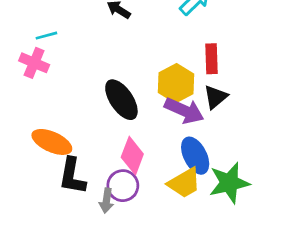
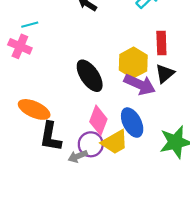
blue ellipse: (195, 156) -> (132, 123), moved
yellow trapezoid: (184, 183) -> (115, 142), moved
gray arrow: (106, 201) -> (78, 156), turned 60

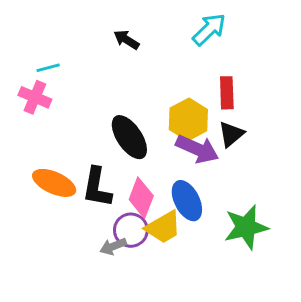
black L-shape: (50, 137) -> (97, 187), moved

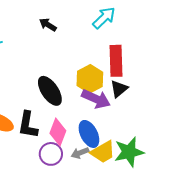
red rectangle: (227, 93) -> (116, 61), size x1.4
yellow trapezoid: (163, 227) -> (103, 152), moved
gray arrow: (113, 246) -> (80, 153), moved

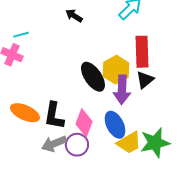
black ellipse: (50, 91) -> (93, 77), moved
purple arrow: (96, 99) -> (122, 90), turned 68
gray arrow: (80, 153) -> (54, 144), moved, size x1.4

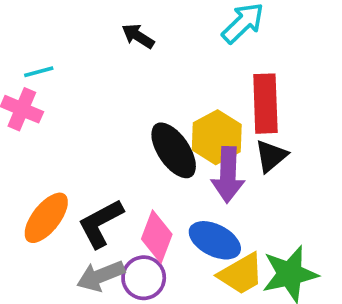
orange ellipse: (25, 113) -> (46, 218), turned -76
black L-shape: (54, 116) -> (101, 223), turned 52
blue ellipse: (115, 125) -> (215, 240), turned -36

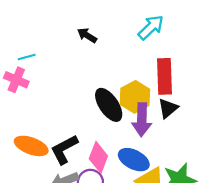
orange ellipse: (46, 218) -> (31, 146), turned 72

